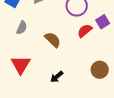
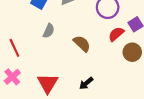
red triangle: (21, 65) -> (48, 83), moved
brown circle: (100, 70) -> (132, 52), moved

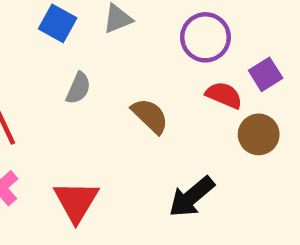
red semicircle: (116, 34) -> (224, 95), turned 63
black arrow: (86, 83) -> (192, 197), moved, size x1.5

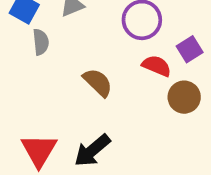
gray semicircle: (78, 88) -> (41, 42), moved, turned -30
black arrow: (192, 197) -> (92, 150), moved

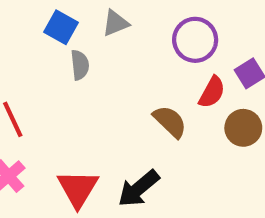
red semicircle: (157, 66) -> (212, 92), turned 96
brown semicircle: (98, 82) -> (170, 122), moved

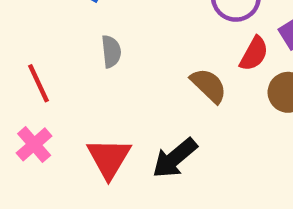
gray semicircle: (80, 65) -> (111, 51), moved

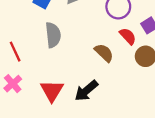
gray semicircle: (111, 51) -> (53, 35), size x1.5
red semicircle: (254, 54) -> (128, 36), turned -72

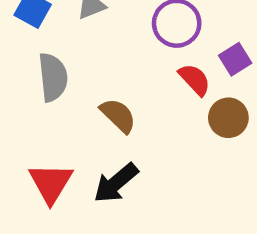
brown semicircle: (104, 53) -> (118, 115), moved

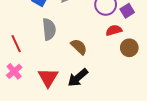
purple square: (235, 59) -> (127, 11), moved
red semicircle: (195, 79) -> (114, 30), turned -63

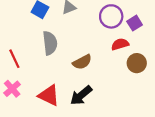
brown semicircle: (79, 47) -> (82, 62), turned 108
red triangle: (48, 78) -> (49, 95), turned -35

